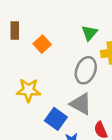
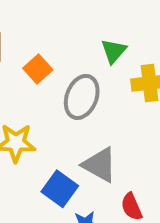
gray ellipse: (86, 70) -> (82, 97), moved

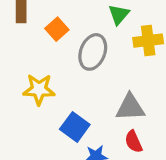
gray triangle: (100, 165) -> (130, 107), moved, turned -32

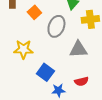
gray triangle: (130, 107) -> (78, 49), moved
red semicircle: (133, 142) -> (81, 81), turned -80

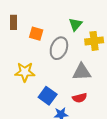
orange square: (34, 12) -> (36, 34), turned -32
red semicircle: (81, 81) -> (80, 98), moved

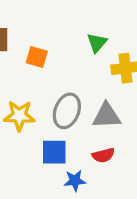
gray ellipse: (59, 48) -> (67, 111), moved
blue square: (48, 96) -> (54, 152), turned -36

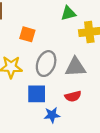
green triangle: (97, 43) -> (68, 13), turned 35
orange square: (37, 57) -> (27, 34), moved

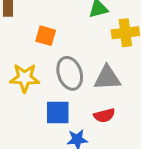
gray ellipse: (46, 64) -> (70, 73), turned -40

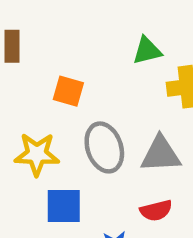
blue square: (58, 112) -> (64, 206), moved

